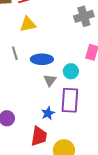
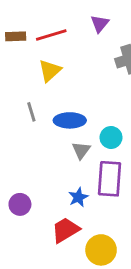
yellow triangle: (28, 24) -> (50, 71), turned -30
red trapezoid: (39, 136) -> (65, 230), turned -130

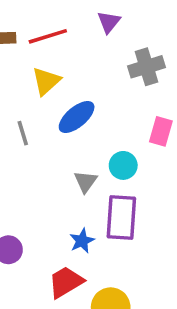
blue ellipse: (70, 120) -> (77, 117), moved, turned -40

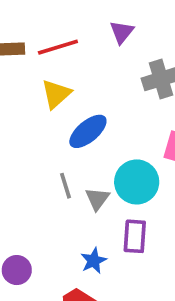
gray line: (23, 133) -> (65, 186), moved
cyan circle: (123, 165) -> (137, 182), size x1.5
purple rectangle: (121, 217) -> (135, 236), size x0.7

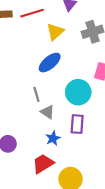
yellow triangle: (56, 94) -> (55, 32), moved
gray triangle: (97, 199) -> (47, 112), moved, turned -32

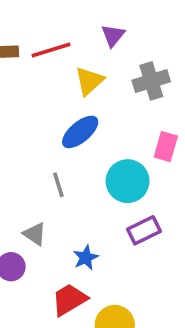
gray triangle: (47, 112) -> (35, 234), moved
purple rectangle: (77, 124) -> (144, 230), moved, turned 60

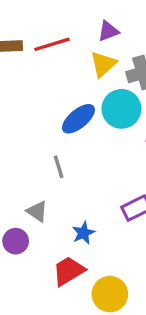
purple triangle: (113, 35) -> (108, 31), turned 30
yellow triangle: (89, 81) -> (103, 64), moved
cyan circle: (128, 181) -> (121, 109), moved

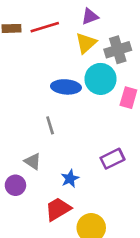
blue ellipse: (78, 119) -> (66, 87), turned 44

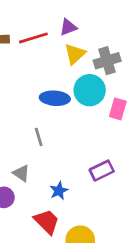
purple triangle: (90, 16) -> (68, 27), moved
red trapezoid: (58, 209) -> (47, 221), turned 76

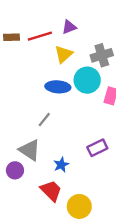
yellow triangle: (75, 54) -> (63, 54), moved
gray line: (39, 137) -> (44, 120), turned 56
gray triangle: (21, 173) -> (30, 150), size x1.5

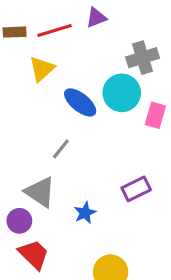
yellow triangle: (63, 54) -> (42, 69), moved
blue ellipse: (58, 87) -> (80, 102), turned 35
red trapezoid: (51, 191) -> (34, 254), moved

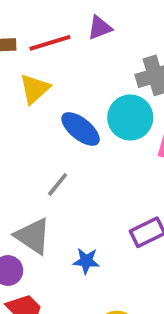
blue star: (85, 213) -> (86, 261), turned 30

